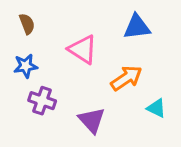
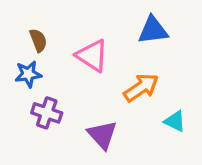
brown semicircle: (27, 24) -> (38, 40), moved

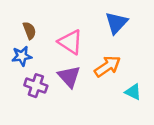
blue triangle: (153, 30) -> (116, 23), turned -40
purple triangle: (102, 135) -> (69, 77), moved

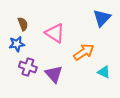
blue triangle: (116, 23) -> (102, 18), moved
purple triangle: (69, 77) -> (54, 74), moved

